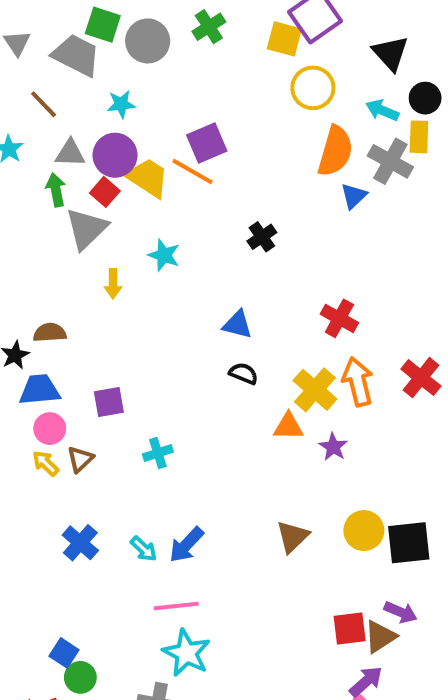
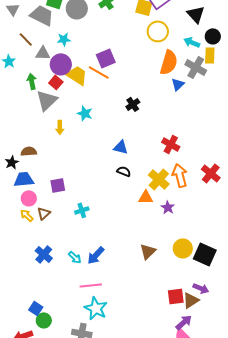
gray triangle: (70, 153) -> (43, 53), moved
black square: (409, 543) -> (205, 254), turned 30

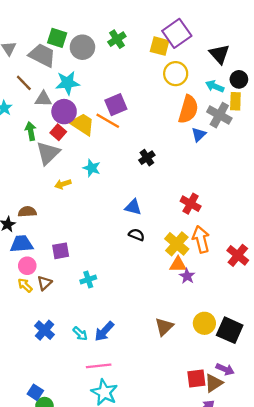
cyan star: (64, 39) -> (68, 83), size x1.5
yellow arrow: (60, 127) -> (63, 184), turned 72
red cross: (211, 173) -> (238, 255), moved
orange triangle: (146, 197) -> (178, 265), moved

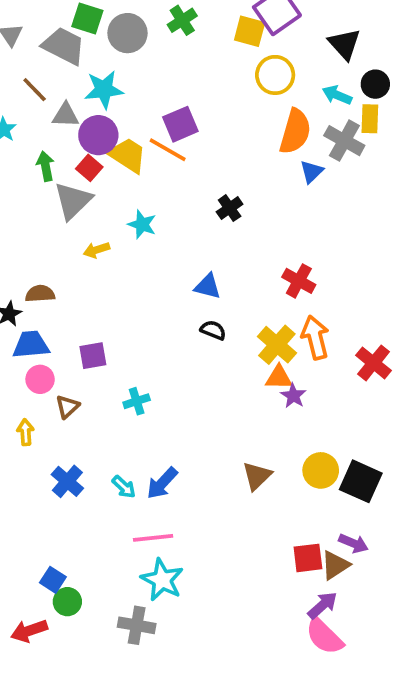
yellow arrow: (25, 285) -> (25, 432), moved, turned 42

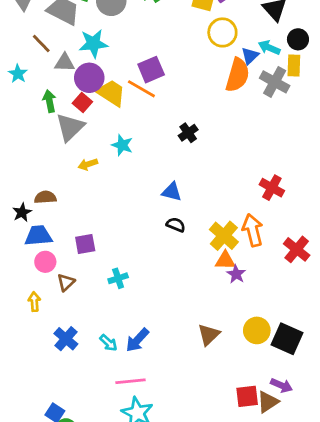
blue triangle: (312, 172) -> (250, 56), moved
red cross: (299, 281) -> (272, 188), moved

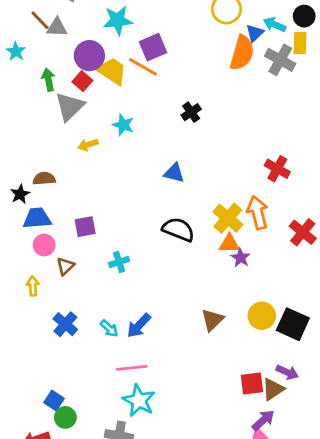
cyan star: (93, 43) -> (118, 20), moved
gray triangle: (65, 63) -> (57, 27), moved
black semicircle: (176, 225) -> (178, 229), moved, size x1.6

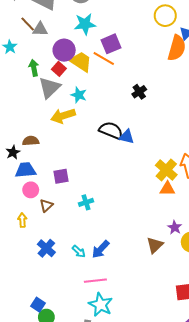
cyan star: (123, 125) -> (79, 95), moved
yellow arrow: (88, 145) -> (63, 116), size x1.6
black semicircle: (178, 229) -> (111, 130), moved
purple star: (241, 258) -> (175, 227), moved

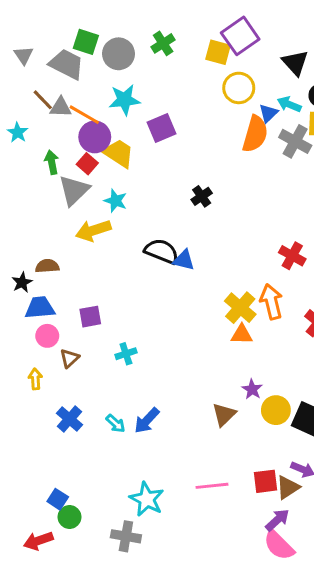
orange line: (104, 58) -> (84, 115), moved
pink line: (95, 281) -> (212, 486), moved

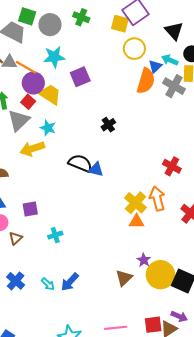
green cross: (163, 43) -> (81, 17), turned -35
yellow circle: (276, 410) -> (160, 275), size x1.4

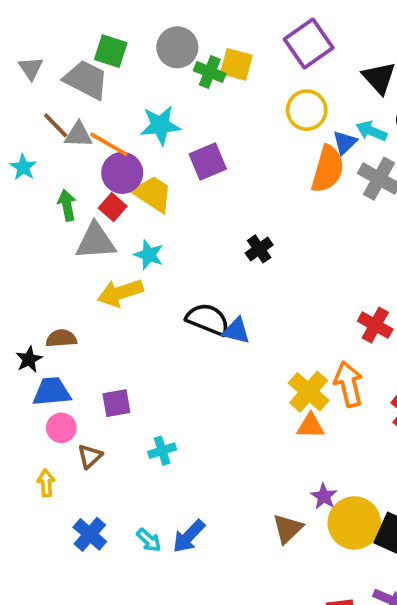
green cross: (81, 17) -> (210, 72), moved
yellow square: (120, 24) -> (236, 64), moved
gray circle: (50, 25) -> (177, 47), moved
gray triangle: (19, 120) -> (96, 241), turned 40

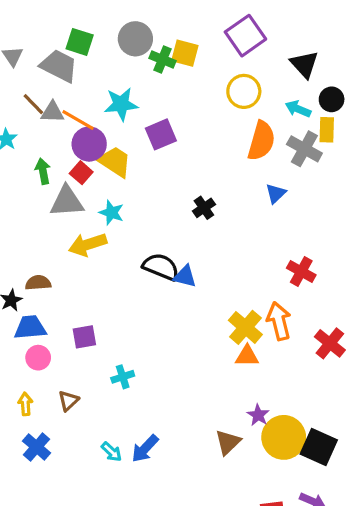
blue triangle: (345, 142) -> (276, 193), moved
brown triangle: (90, 456) -> (68, 401), moved
blue cross: (90, 534) -> (37, 447), moved

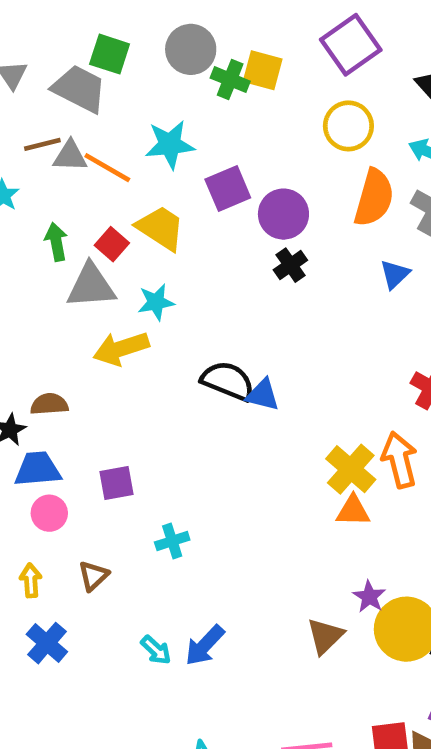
brown line: (33, 104) -> (42, 144), turned -60
purple circle: (89, 144) -> (283, 214), moved
black cross: (204, 208) -> (290, 265), moved
cyan star: (111, 213) -> (156, 302), turned -30

